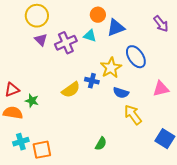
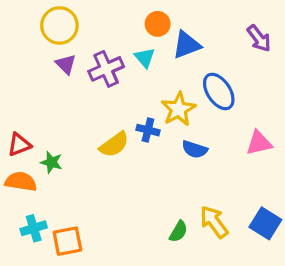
cyan triangle: (90, 36) -> (145, 58), turned 32
yellow arrow: (133, 115) -> (214, 222), moved
green semicircle: (101, 144) -> (179, 231), moved

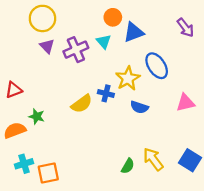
red triangle: (19, 145) -> (14, 90), moved
orange semicircle: (21, 182) -> (15, 130), turned -30

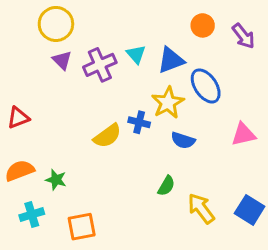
orange circle: (113, 17) -> (203, 25), moved
blue triangle: (134, 32) -> (171, 60), moved
green star: (37, 116) -> (56, 180), moved
green semicircle: (128, 166) -> (166, 186), moved
orange square: (48, 173) -> (82, 227), moved

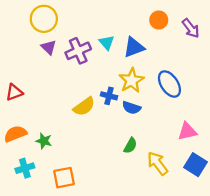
blue ellipse: (206, 86) -> (169, 84), moved
pink triangle: (243, 134) -> (187, 131), moved
blue semicircle: (183, 140) -> (132, 108), moved

